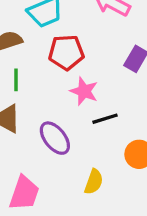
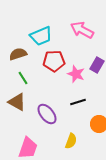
green line: (16, 80) -> (23, 78), turned -32
pink star: (84, 91) -> (76, 74), moved

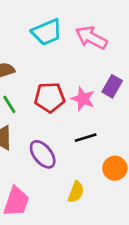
cyan trapezoid: (41, 36) -> (47, 32), moved
red pentagon: (54, 61) -> (50, 97), moved

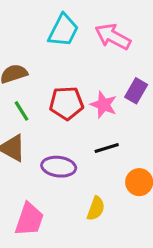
cyan trapezoid: (47, 32) -> (63, 30), turned -40
purple ellipse: (43, 154) -> (59, 167), turned -44

